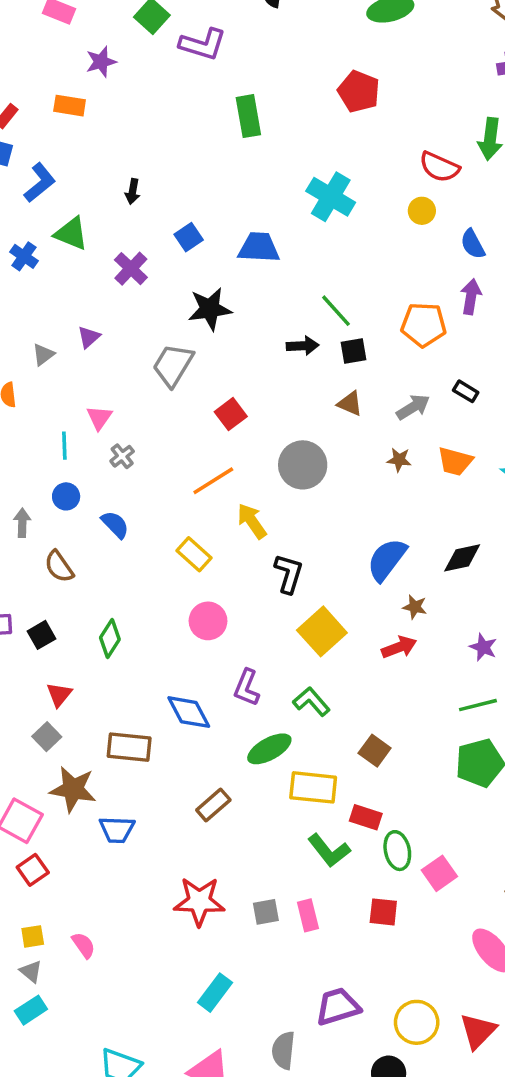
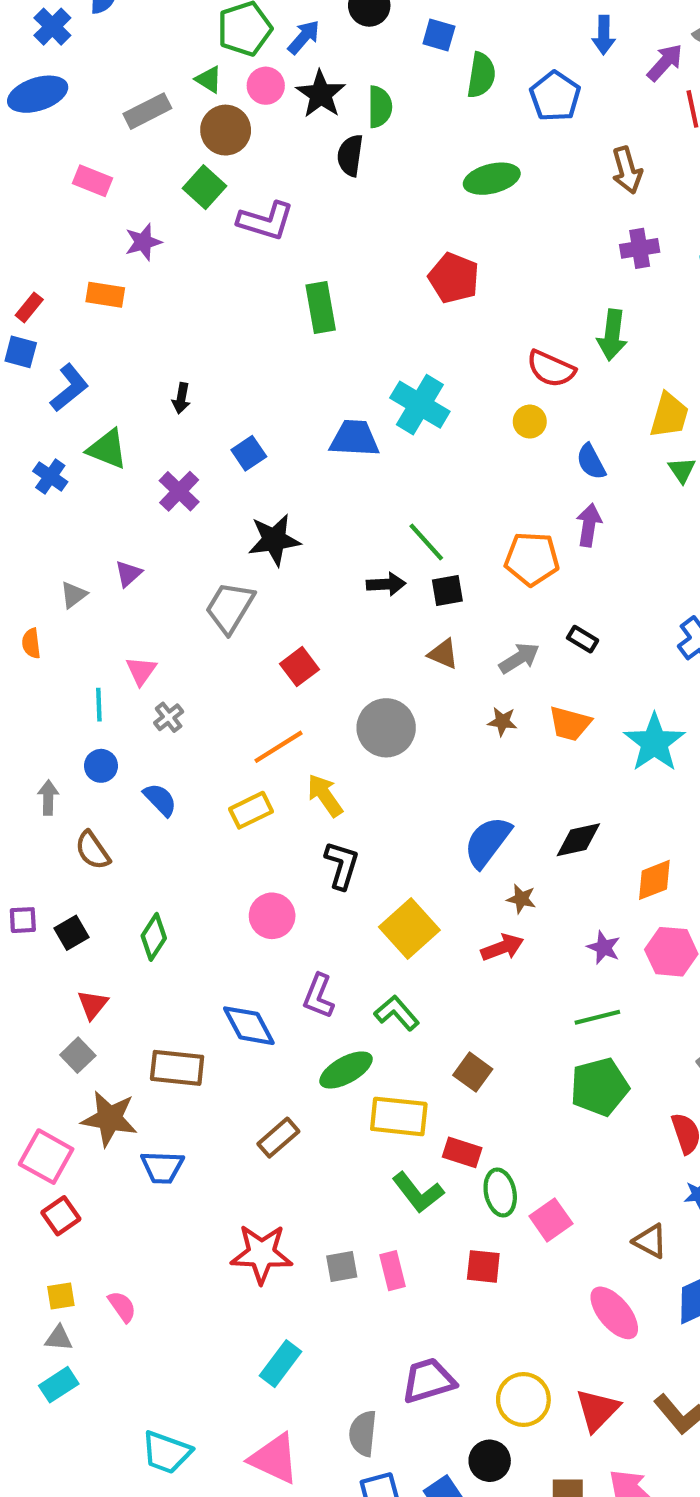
blue trapezoid: (259, 248) -> (354, 438), moved
yellow rectangle: (194, 554) -> (251, 810), moved, turned -68
black L-shape: (289, 574) -> (342, 865), moved
gray triangle: (31, 971) -> (59, 1338), turned -35

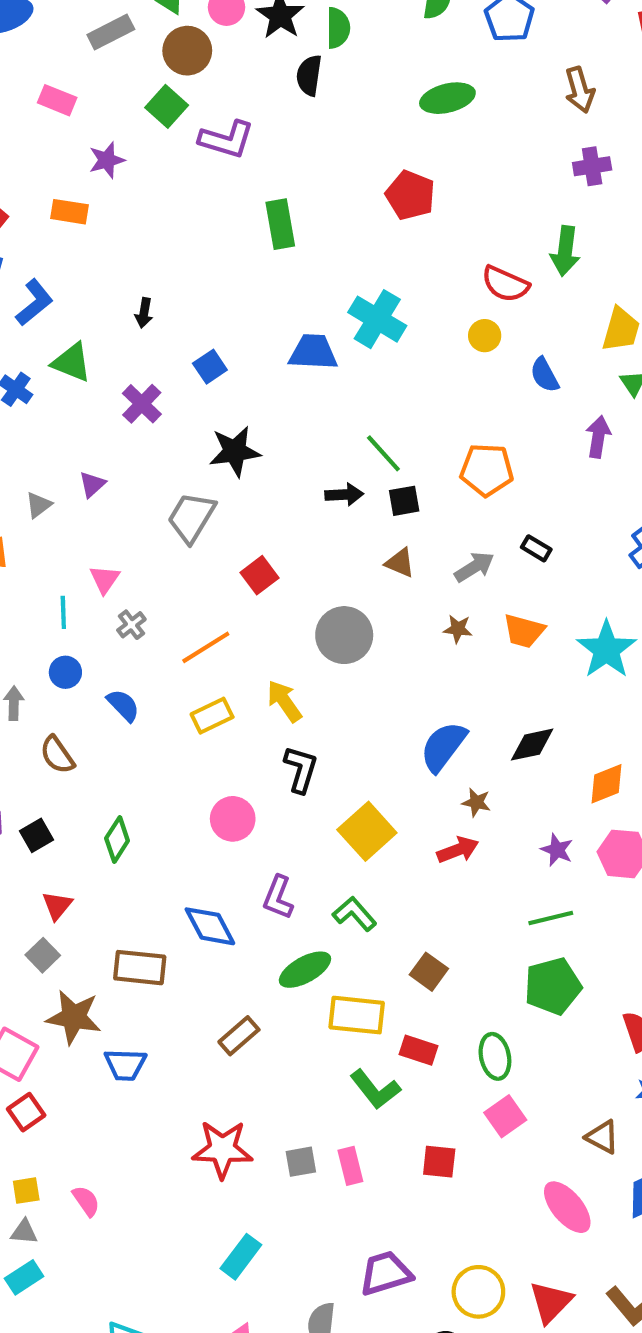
purple arrow: (589, 525) -> (598, 437), moved
orange line: (278, 747) -> (206, 647), moved
green ellipse: (500, 1193) -> (495, 1056), moved

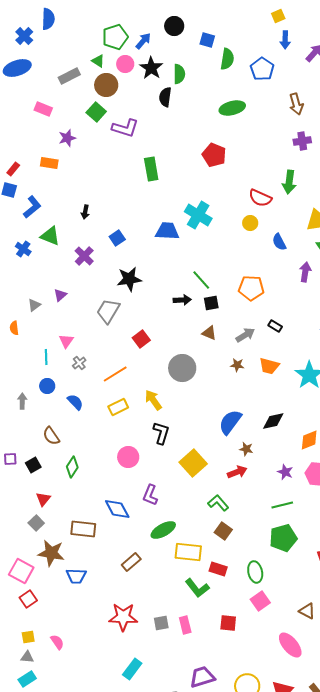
brown semicircle: (57, 755) -> (51, 436), moved
green L-shape: (355, 914) -> (218, 503), moved

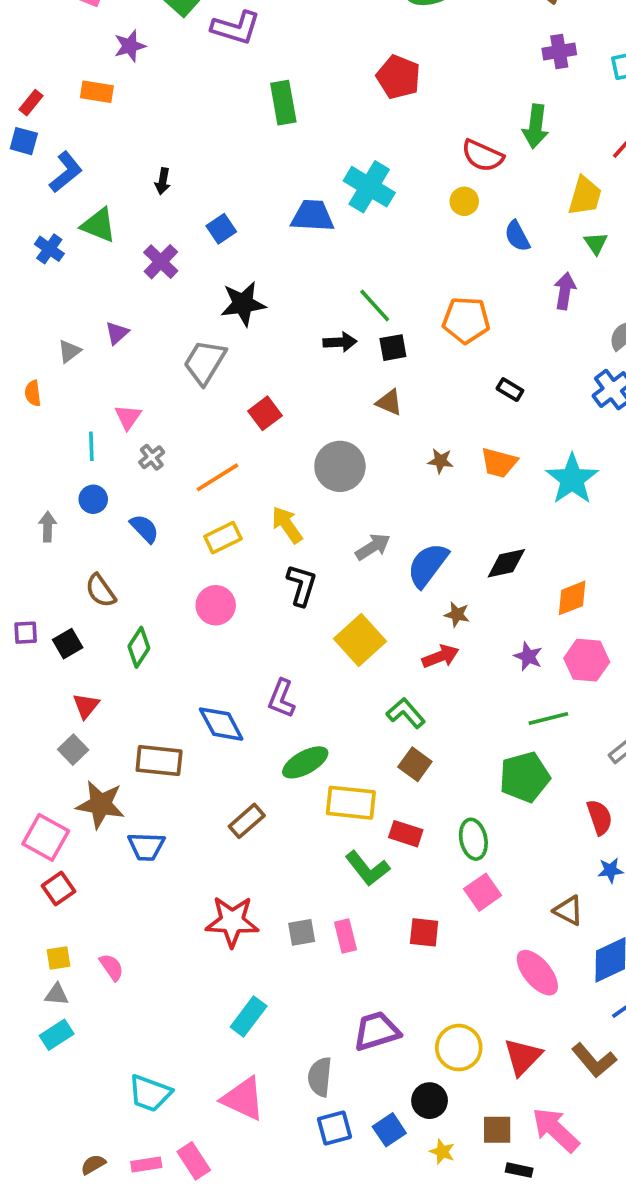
gray arrow: (245, 335) -> (373, 547), moved
pink circle: (128, 457) -> (216, 605), moved
green line: (282, 505) -> (548, 719), moved

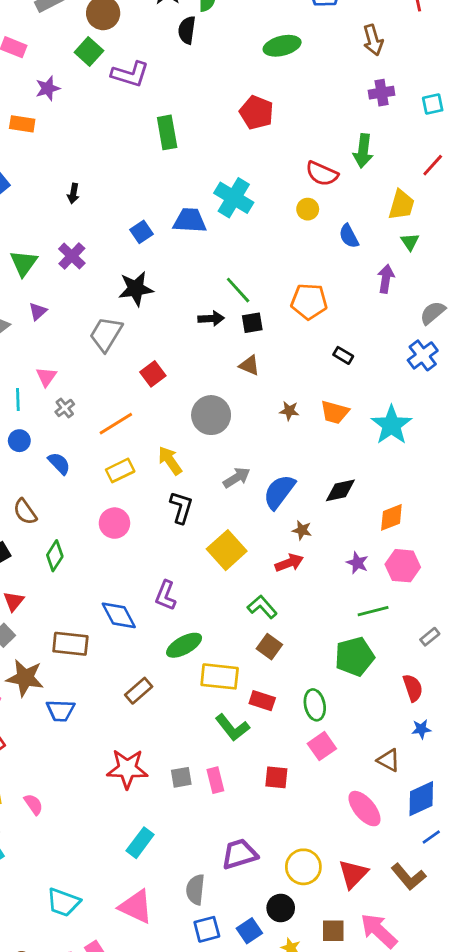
green triangle: (99, 225) -> (24, 263), moved, turned 44
blue square: (221, 229) -> (141, 232), moved

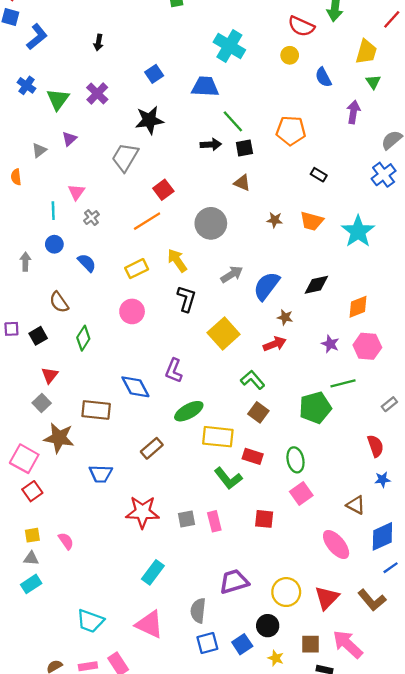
blue trapezoid: (190, 220) -> (205, 87), moved
orange line: (116, 424) -> (147, 221), moved
green pentagon: (355, 657) -> (315, 408), moved
blue trapezoid: (60, 711) -> (101, 474), moved

